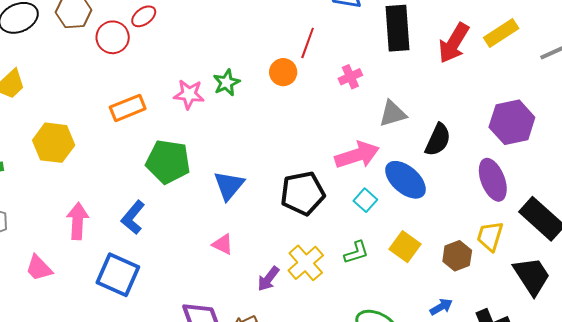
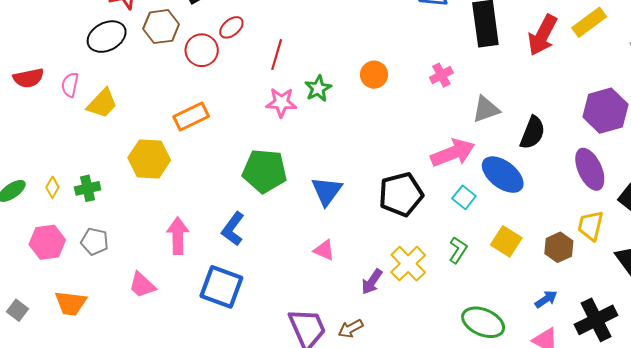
red line: (308, 43) -> (277, 55), moved
orange rectangle: (128, 108) -> (191, 116), moved
green L-shape: (356, 252) -> (458, 250), turned -36

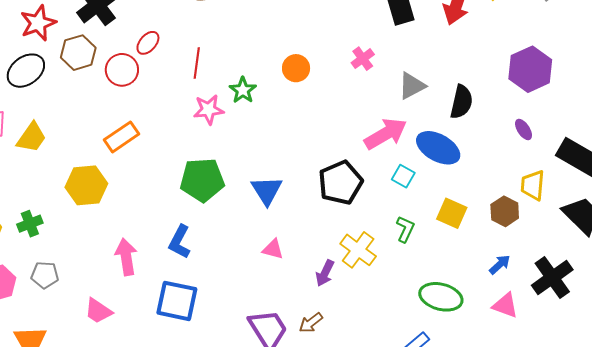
purple ellipse: (590, 169) -> (524, 129), size x0.5

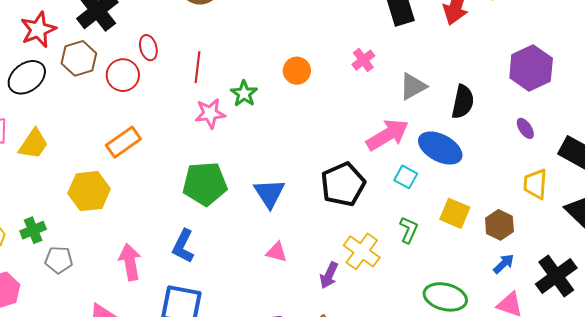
red ellipse: (148, 43) -> (148, 48), turned -55
brown hexagon: (505, 211) -> (499, 225), moved
gray pentagon: (45, 275) -> (59, 260), moved

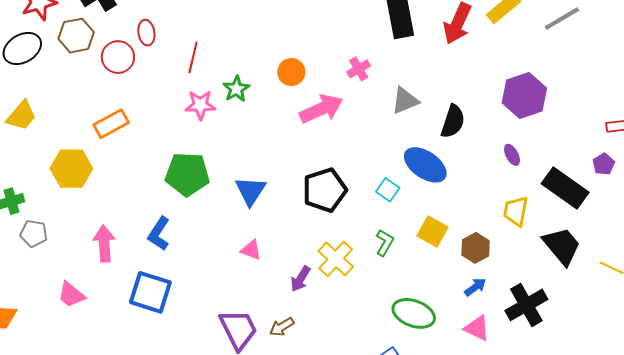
pink arrow: (387, 135) -> (321, 109), moved

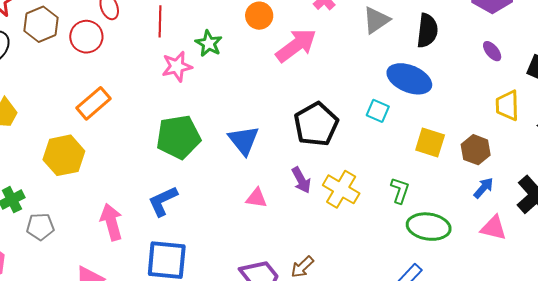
blue L-shape: (159, 234) -> (163, 201), turned 44
green L-shape: (385, 243) -> (400, 190), moved
purple arrow: (300, 279) -> (301, 180), moved, turned -48

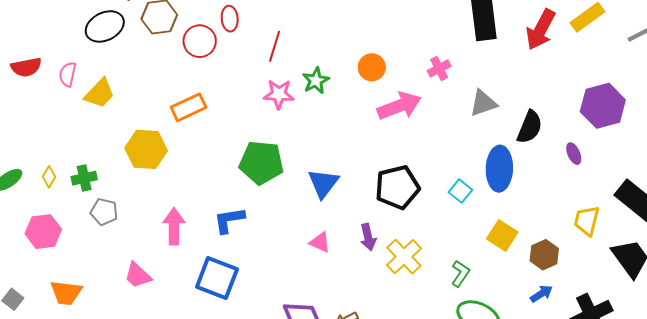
purple ellipse: (492, 51) -> (574, 154), moved
blue ellipse: (409, 79) -> (499, 169), turned 54

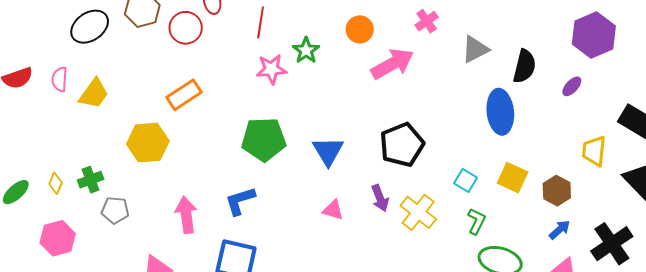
purple ellipse: (574, 154) -> (572, 86), turned 75
cyan square: (460, 191) -> (466, 180), moved

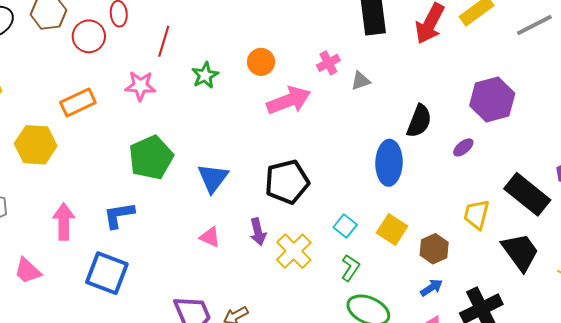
gray triangle: (475, 49) -> (360, 81), moved, size x0.7
pink star: (271, 69) -> (140, 86), moved
green pentagon: (264, 139) -> (151, 158), turned -30

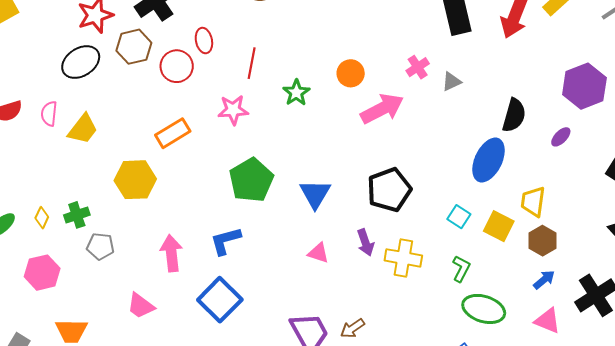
blue ellipse: (389, 163) -> (489, 160), turned 30
yellow trapezoid: (476, 214) -> (533, 202), moved
cyan square: (345, 226) -> (459, 217), moved
yellow cross: (294, 251) -> (403, 258), turned -30
blue square: (107, 273) -> (220, 300), turned 30

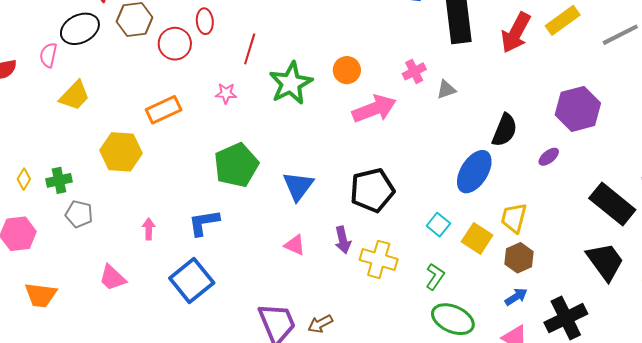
green star: (296, 93) -> (291, 83), size x1.6
pink star: (233, 110) -> (226, 93), size x0.7
pink semicircle: (49, 114) -> (48, 55), moved
pink arrow: (171, 253) -> (149, 229), size x0.6

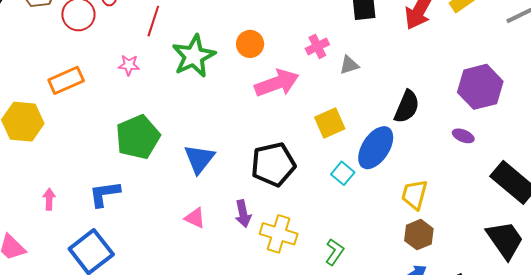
purple ellipse: (549, 157) -> (463, 136), moved, turned 60
cyan square: (438, 225) -> (343, 173), moved
yellow square: (477, 238) -> (330, 123), moved, turned 32

